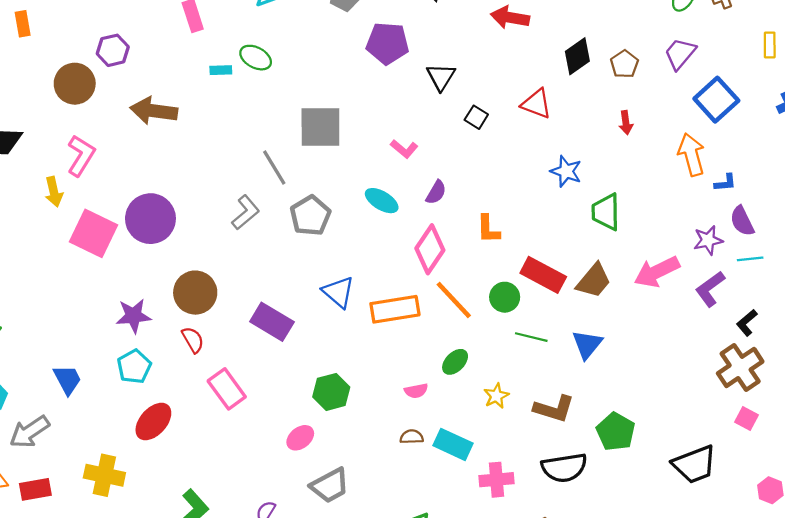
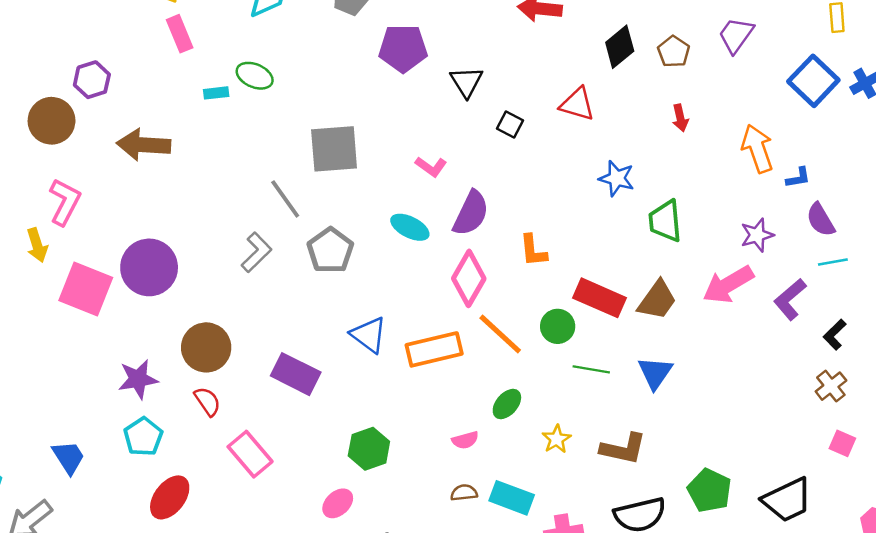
blue square: (716, 100) -> (813, 81), moved
purple semicircle: (436, 192) -> (471, 213), size x1.6
purple star: (708, 240) -> (757, 235), moved
brown cross: (740, 367) -> (831, 386), size x0.6
green pentagon: (616, 432) -> (709, 490), moved

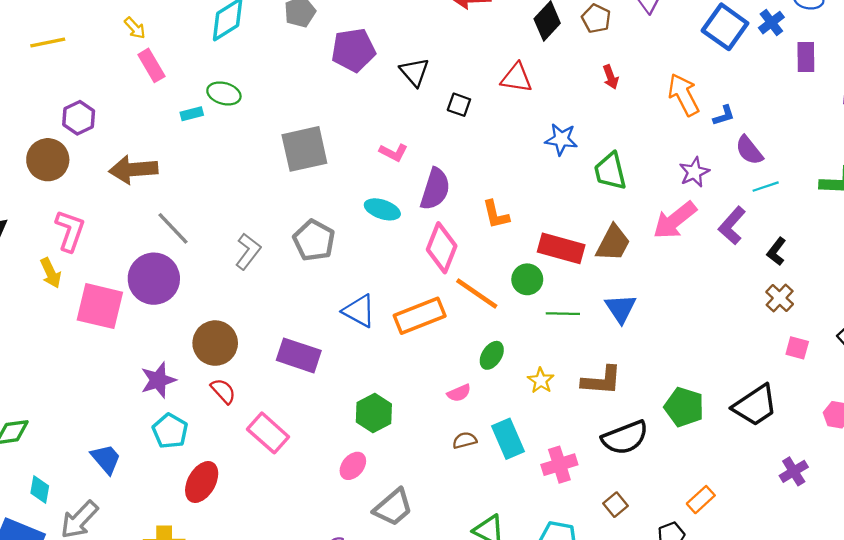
gray line: (285, 199) -> (173, 228), moved
cyan rectangle: (512, 498) -> (508, 439), turned 54

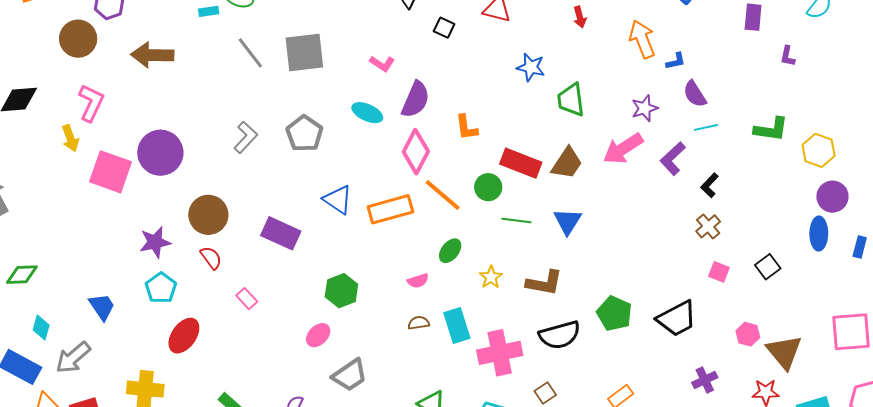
gray line: (173, 228) -> (250, 53), moved
pink rectangle: (268, 433) -> (247, 299), size x0.6
pink cross: (559, 465) -> (500, 353), size x1.4

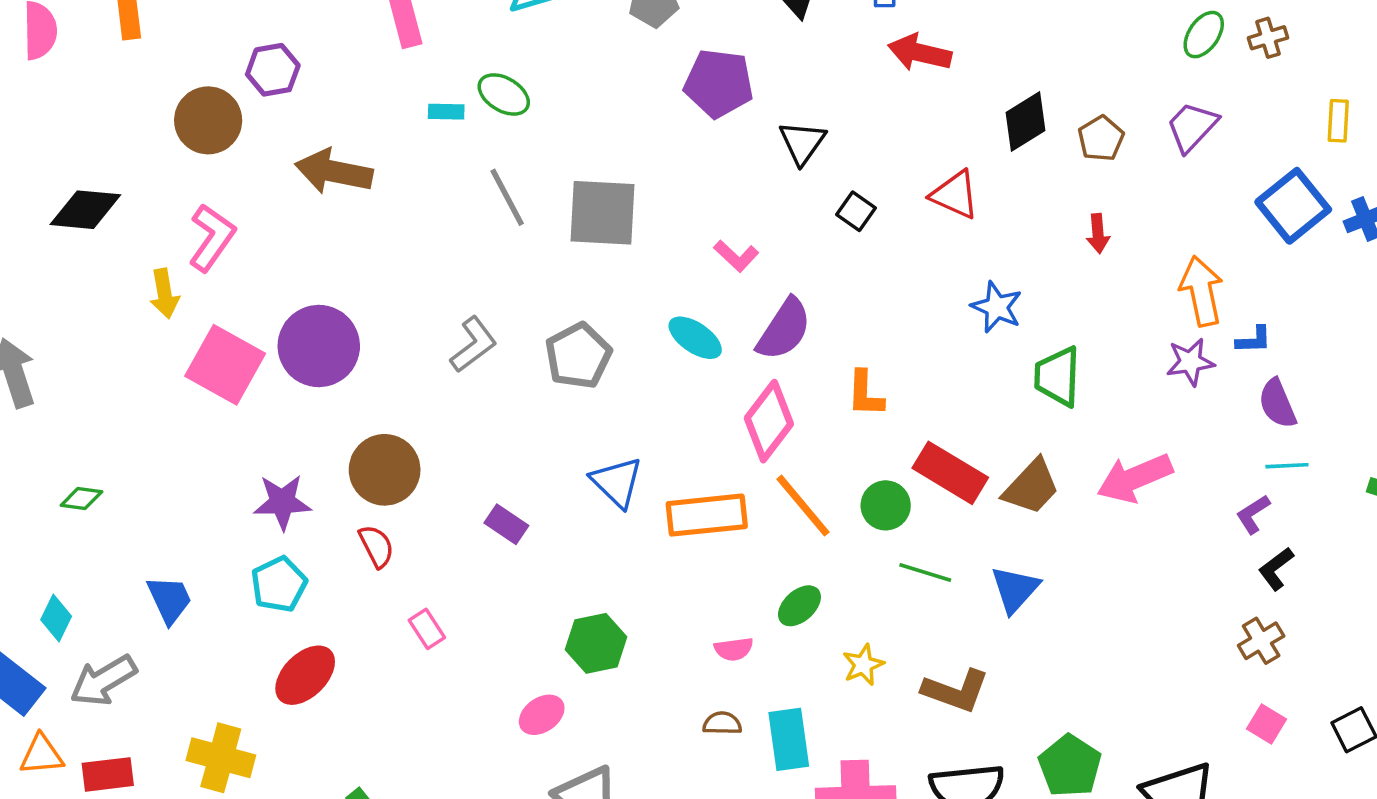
purple star: (645, 108) -> (1190, 362), moved
purple L-shape: (673, 159) -> (1253, 514), moved, size x0.7
purple rectangle: (281, 233) -> (506, 524), size x0.6
green diamond: (22, 275) -> (81, 499), moved, size x0.7

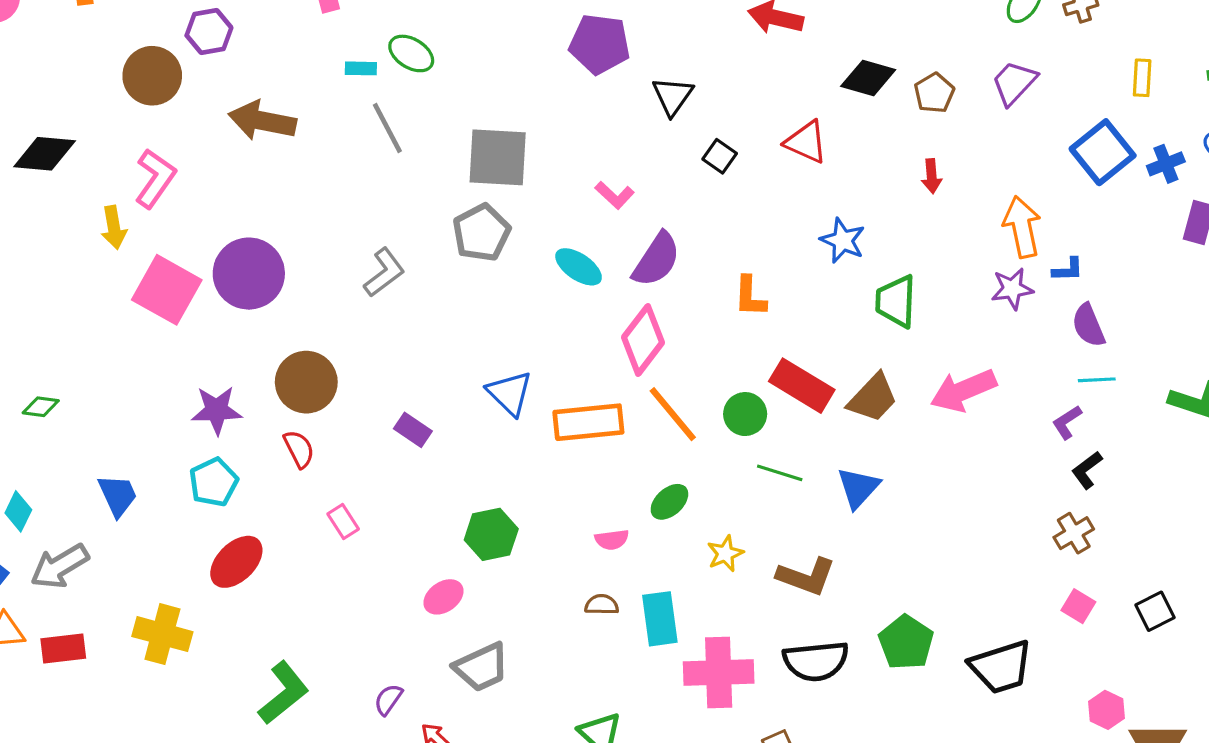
black diamond: (1025, 121) -> (868, 78), turned 48
gray line: (507, 197) -> (387, 128), moved
gray pentagon: (578, 356) -> (481, 233), moved
orange L-shape: (865, 394) -> (750, 296), moved

